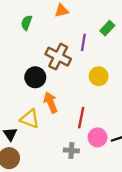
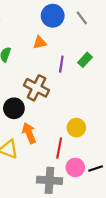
purple line: (83, 42) -> (61, 64), moved
yellow circle: (99, 76) -> (76, 128), moved
gray cross: (71, 150) -> (49, 180), size x1.6

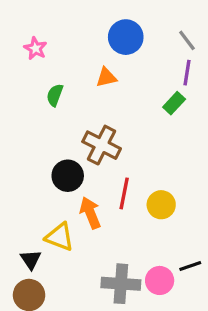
gray line: (82, 18) -> (187, 40), moved
purple line: (61, 64) -> (187, 73), moved
red line: (59, 148) -> (124, 193), moved
pink circle: (75, 167) -> (160, 280), moved

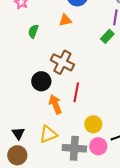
yellow circle: (161, 205) -> (93, 124), moved
yellow triangle: (60, 237) -> (48, 134), moved, turned -42

